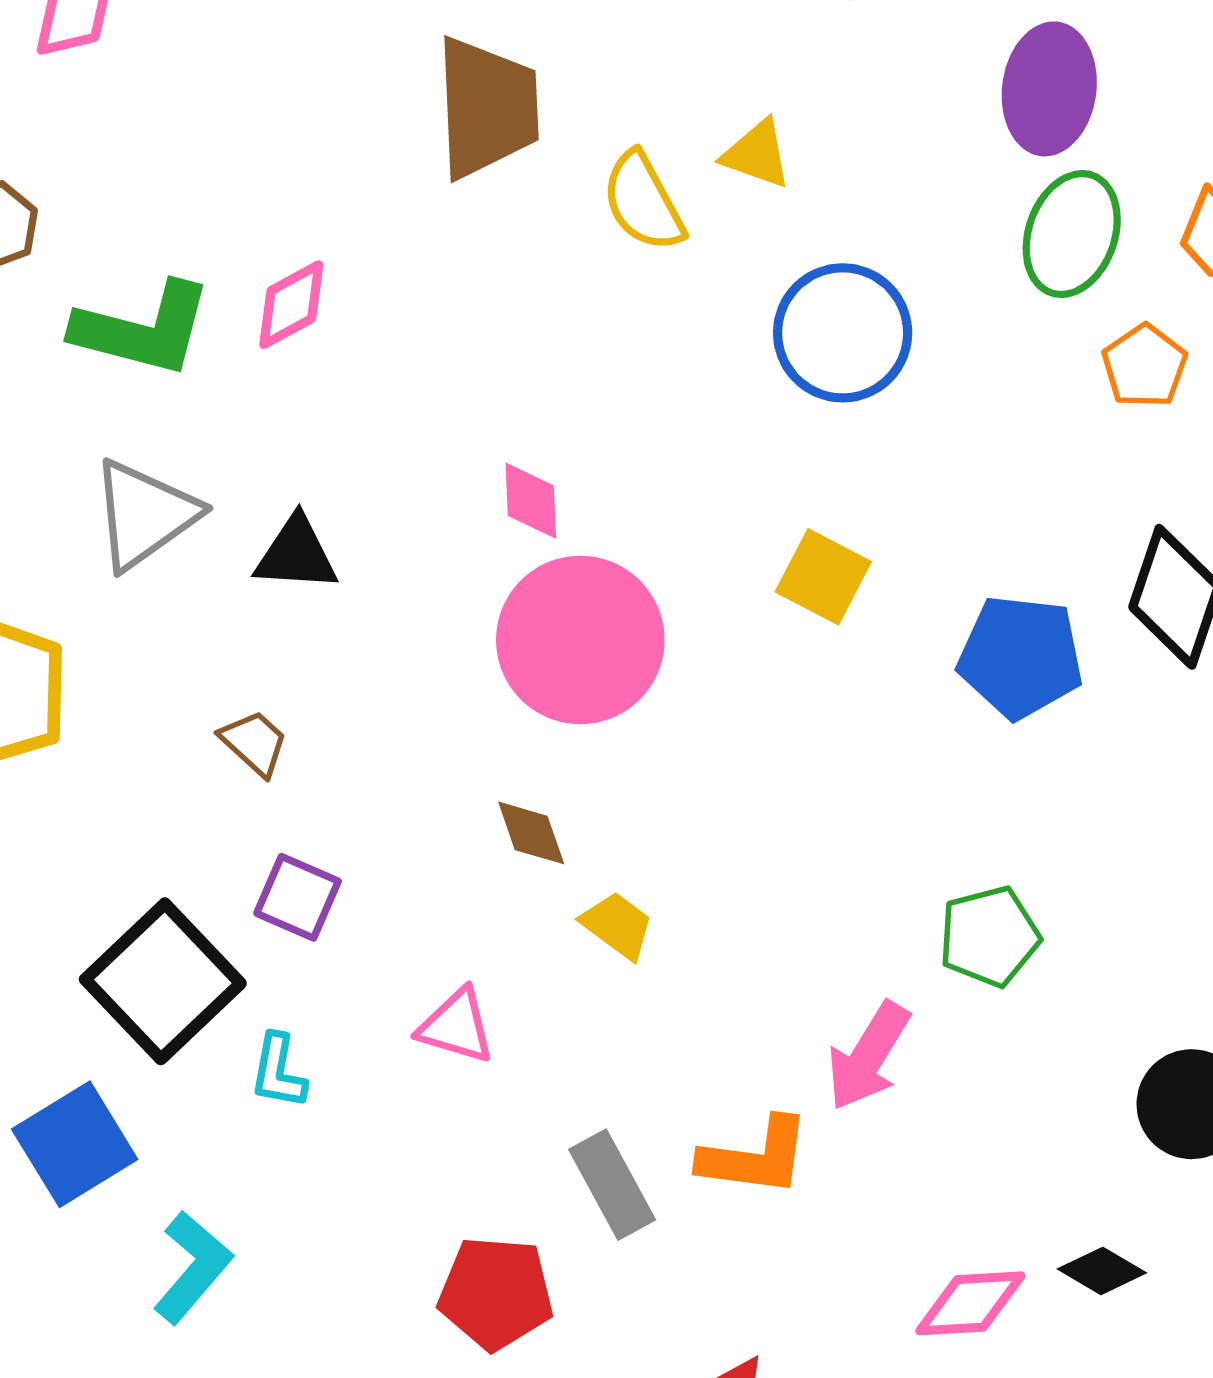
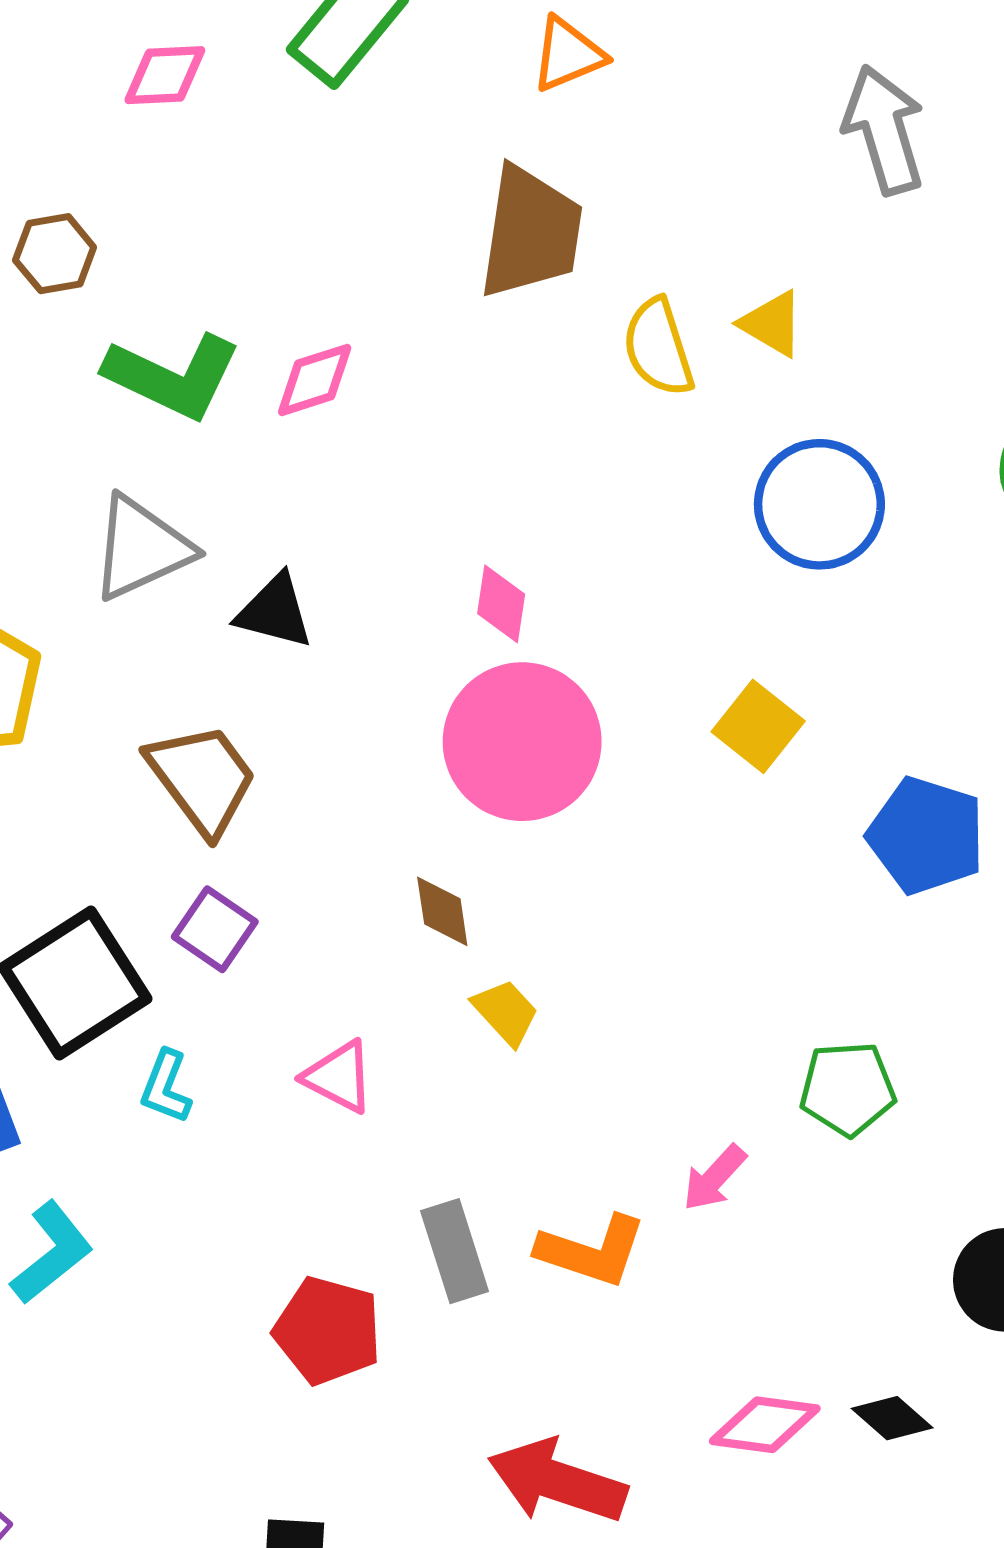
brown trapezoid: (254, 743) -> (202, 779), size x1.8
pink arrow: (868, 1056) -> (714, 1178), size x0.7

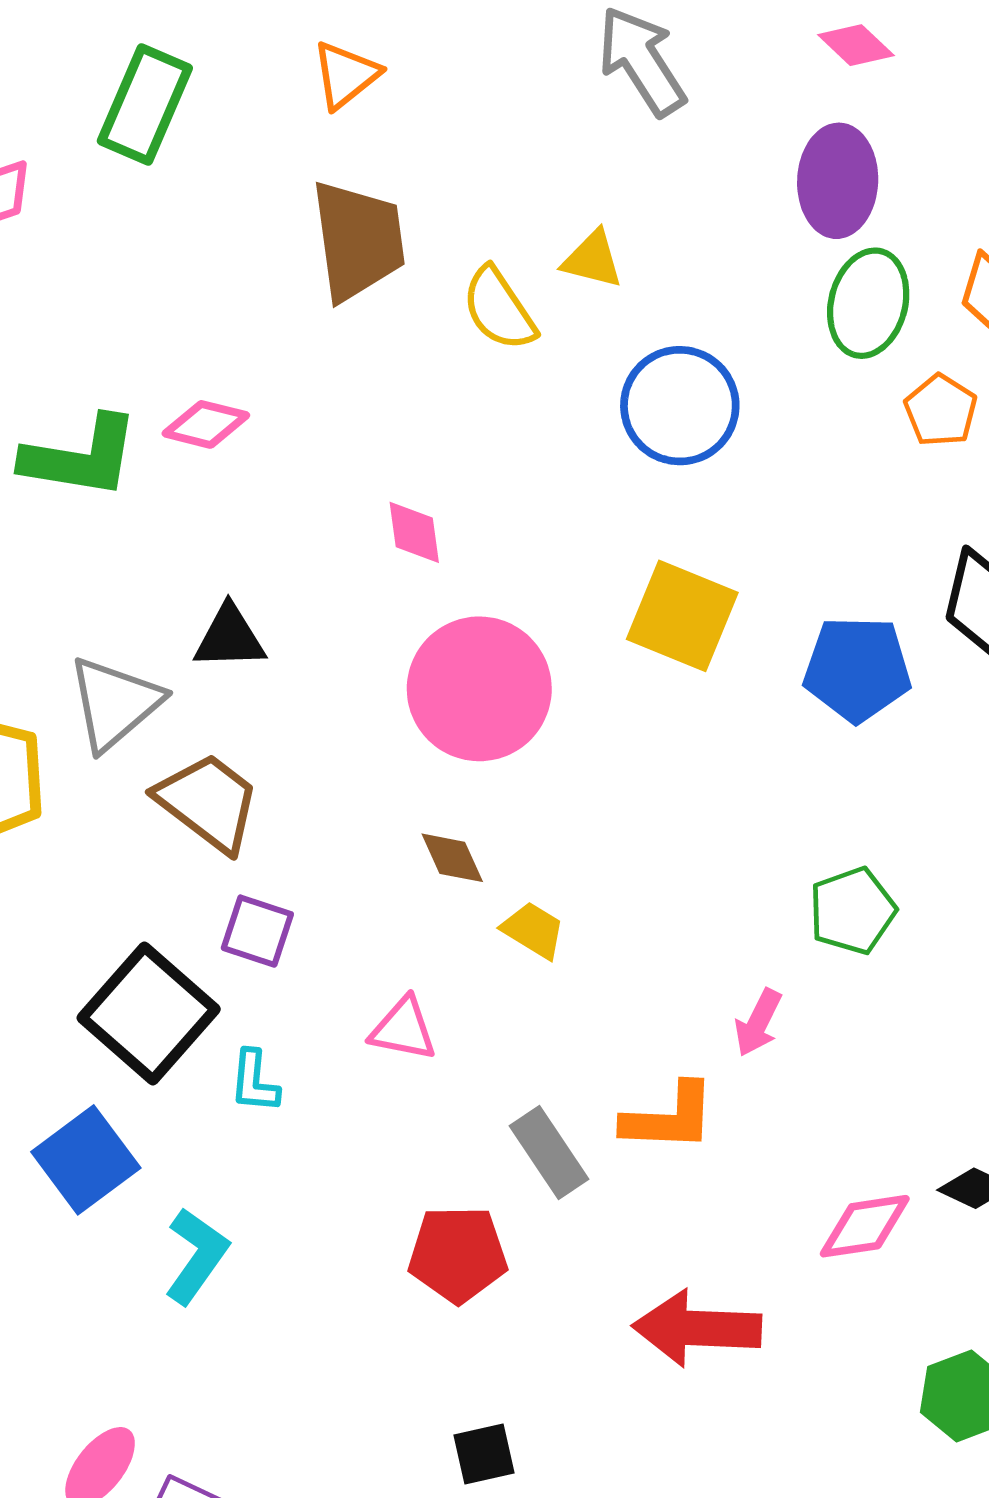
pink diamond: (315, 380) -> (206, 424), turned 48
gray triangle: (141, 548) -> (115, 703), moved
pink diamond: (501, 604) -> (414, 532), moved
yellow square: (758, 726) -> (682, 616), size x1.4

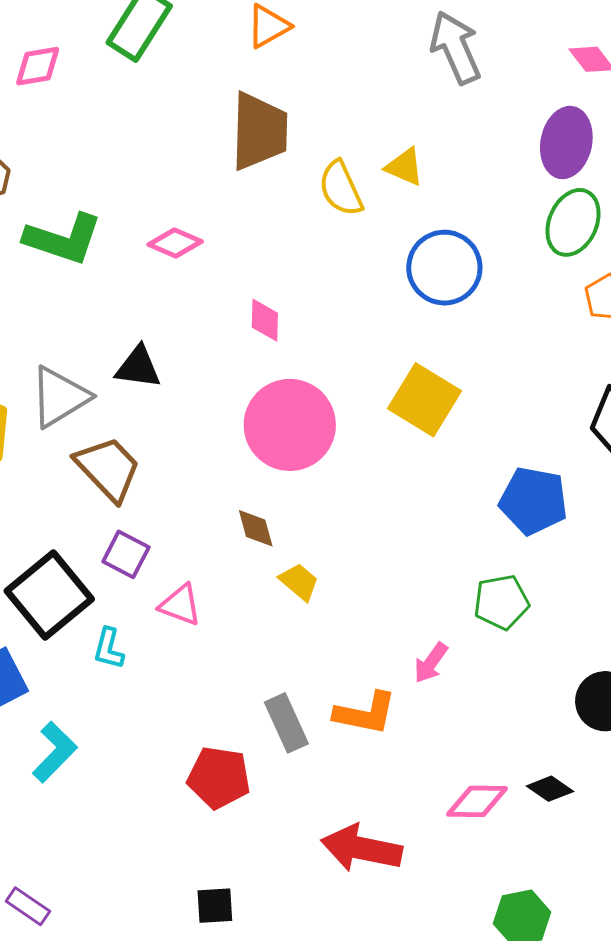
pink diamond: (206, 424) -> (175, 243), moved
blue pentagon: (857, 669) -> (533, 501), moved
pink triangle: (403, 1029) -> (180, 605), moved

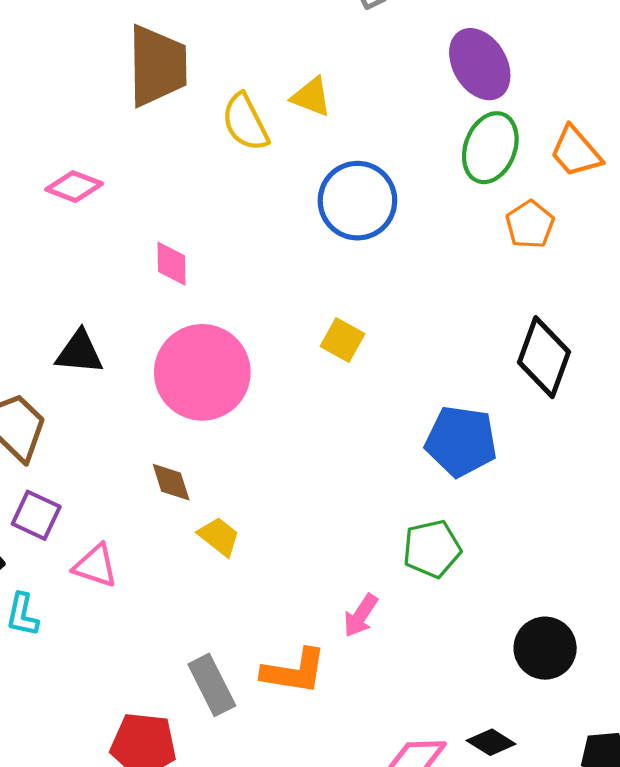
purple ellipse: (566, 143) -> (480, 64), turned -40
black triangle: (138, 367) -> (79, 352), moved
yellow square: (425, 400) -> (342, 340), size x0.6

